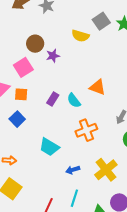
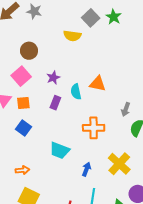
purple star: (53, 56) -> (53, 78), moved
cyan semicircle: (74, 100) -> (76, 92), moved, turned 35
orange cross: (86, 130) -> (94, 128), turned 30
blue arrow: (73, 170) -> (86, 169), turned 136

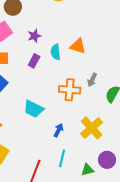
gray arrow: (126, 109) -> (92, 80), moved

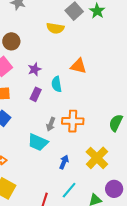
orange triangle: (78, 46) -> (78, 66), moved
gray arrow: (92, 80) -> (51, 124), moved
cyan line: (62, 158) -> (69, 190), turned 30

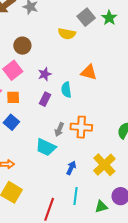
cyan line: (69, 190) -> (76, 196), turned -36

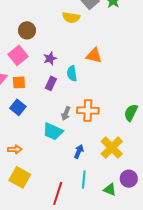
green triangle: (101, 207) -> (110, 190), turned 40

